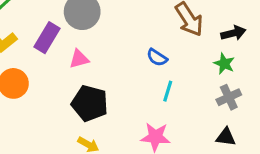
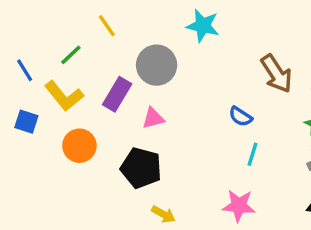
black pentagon: (90, 103) -> (141, 168), moved

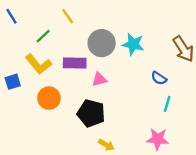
cyan star: (203, 26) -> (133, 44), moved
blue line: (25, 70) -> (12, 16), moved
purple rectangle: (117, 94) -> (75, 63), turned 60
blue square: (26, 122) -> (13, 82), turned -35

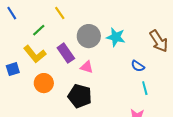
purple rectangle: (75, 63) -> (66, 53), turned 54
pink triangle: (99, 79) -> (87, 67), turned 32
cyan line: (167, 104) -> (145, 88), turned -32

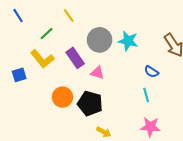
orange circle: (44, 83) -> (62, 97), moved
cyan line: (145, 88) -> (146, 95), moved

